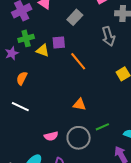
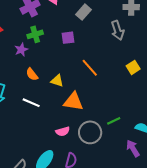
yellow triangle: (43, 50) -> (57, 81), moved
orange line: (78, 61) -> (90, 68), moved
orange semicircle: (22, 78) -> (32, 74), turned -64
orange triangle: (79, 104) -> (73, 102), moved, size x1.5

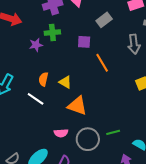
orange line: (90, 68) -> (102, 63), moved
orange semicircle: (32, 74) -> (43, 79), moved, turned 40

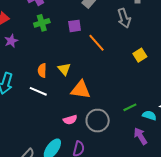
purple star: (36, 45) -> (11, 41), moved
yellow triangle: (65, 82) -> (64, 69), turned 32
green line: (113, 132) -> (130, 107), moved

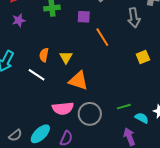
pink semicircle: (70, 120) -> (63, 108), size x1.5

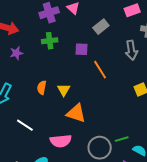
white line: (37, 75) -> (25, 125), moved
gray circle: (90, 114) -> (100, 148), moved

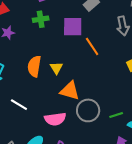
purple square: (81, 49) -> (73, 27), size x1.5
orange semicircle: (42, 88) -> (34, 66), size x1.5
gray circle: (100, 148) -> (88, 110), moved

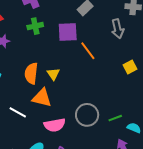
orange triangle: (70, 91) -> (42, 98), moved

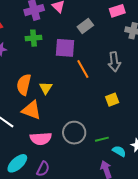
gray arrow: (118, 29) -> (114, 62), moved
yellow square: (130, 67) -> (112, 100), moved

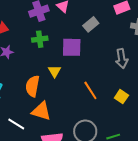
orange line: (83, 69) -> (90, 90), moved
yellow triangle: (46, 88) -> (55, 71), moved
yellow square: (112, 100) -> (121, 97), turned -32

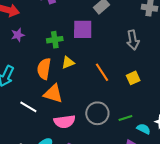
green cross: (40, 39) -> (55, 40), moved
yellow triangle: (55, 71) -> (68, 63), moved, turned 40
yellow square: (121, 97) -> (133, 78), turned 32

